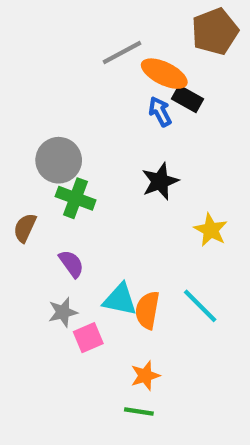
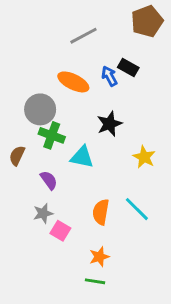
orange ellipse: (164, 74) -> (73, 82), moved
cyan triangle: (120, 300) -> (82, 157), moved
pink square: (88, 338) -> (60, 231), turned -36

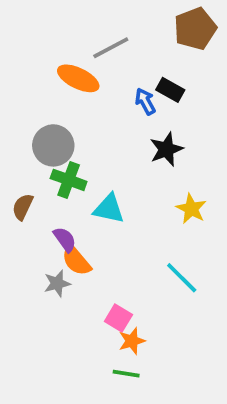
orange ellipse: (73, 82) -> (78, 78), moved
black star: (109, 124) -> (166, 149), moved
orange semicircle: (101, 212) -> (76, 260), moved, turned -50
pink square: (60, 231) -> (118, 318), moved

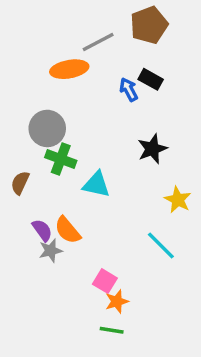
brown pentagon: (195, 29) -> (149, 25), moved
orange ellipse: (78, 78) -> (69, 69), turned -36
black star: (166, 149) -> (152, 149), moved
yellow star: (191, 209) -> (178, 200), moved
purple semicircle: (65, 239) -> (42, 230), moved

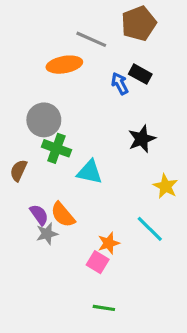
gray line: (98, 42) -> (91, 39), turned 52
orange star: (117, 301) -> (109, 243), moved

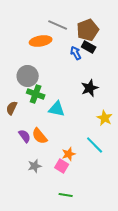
brown pentagon: (139, 23) -> (88, 30), moved
gray star: (47, 234) -> (35, 166), moved

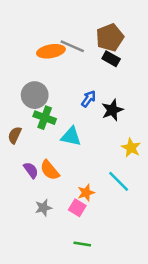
gray line: (58, 25) -> (72, 46), moved
blue arrow: (76, 53) -> (88, 99), moved, turned 64

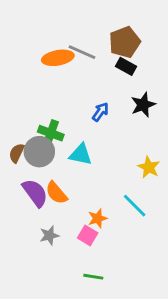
gray circle: (35, 95) -> (39, 152), moved
black star: (112, 110) -> (143, 105), moved
purple semicircle: (31, 170) -> (35, 193), size x1.5

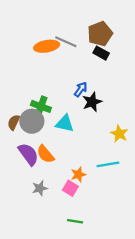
black star: (143, 105) -> (92, 102), moved
cyan line: (135, 206) -> (108, 164), turned -55

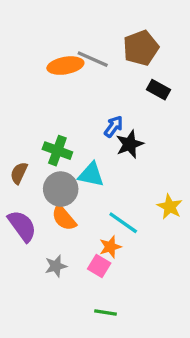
black rectangle: (101, 53) -> (158, 90), moved
gray circle: (32, 121) -> (61, 189), moved
yellow star: (119, 134) -> (170, 207), moved
purple semicircle: (28, 154) -> (22, 226), moved
cyan line: (108, 164) -> (123, 223), moved, turned 45

